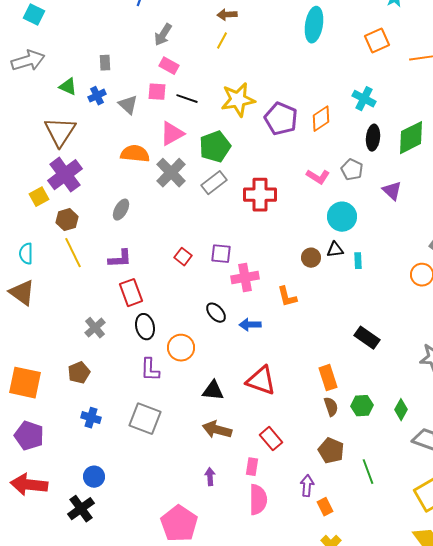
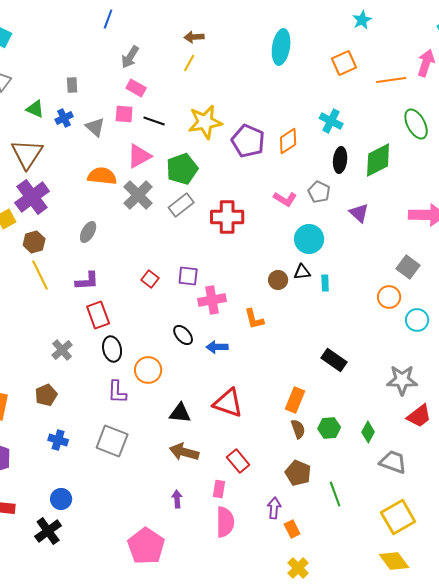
orange rectangle: (328, 378) -> (295, 400), turned 40

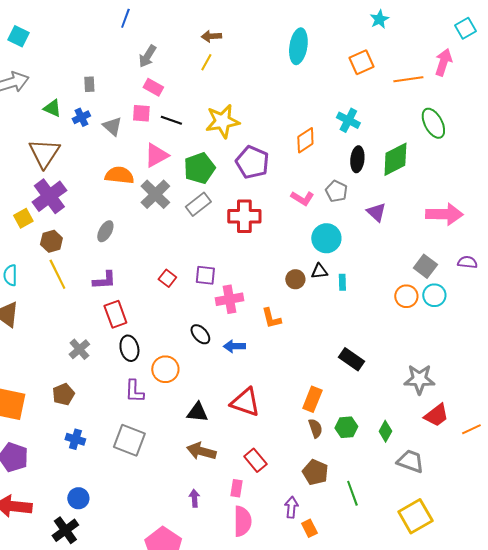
purple pentagon: (248, 141) -> (252, 162), moved
cyan circle: (417, 320) -> (434, 295), moved

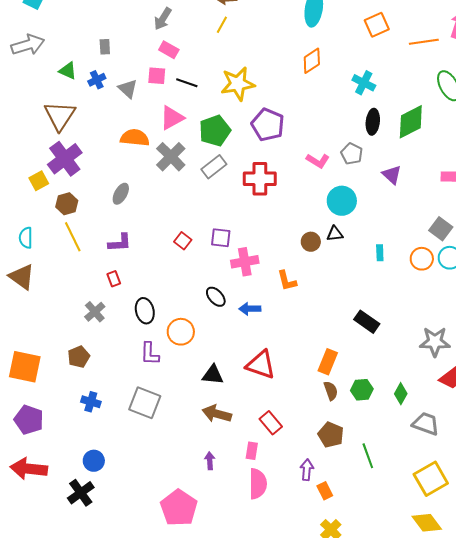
orange diamond: (305, 140) -> (312, 61), moved
cyan rectangle: (342, 282) -> (380, 253), moved
red rectangle: (115, 314) -> (114, 279), moved, size x0.6

